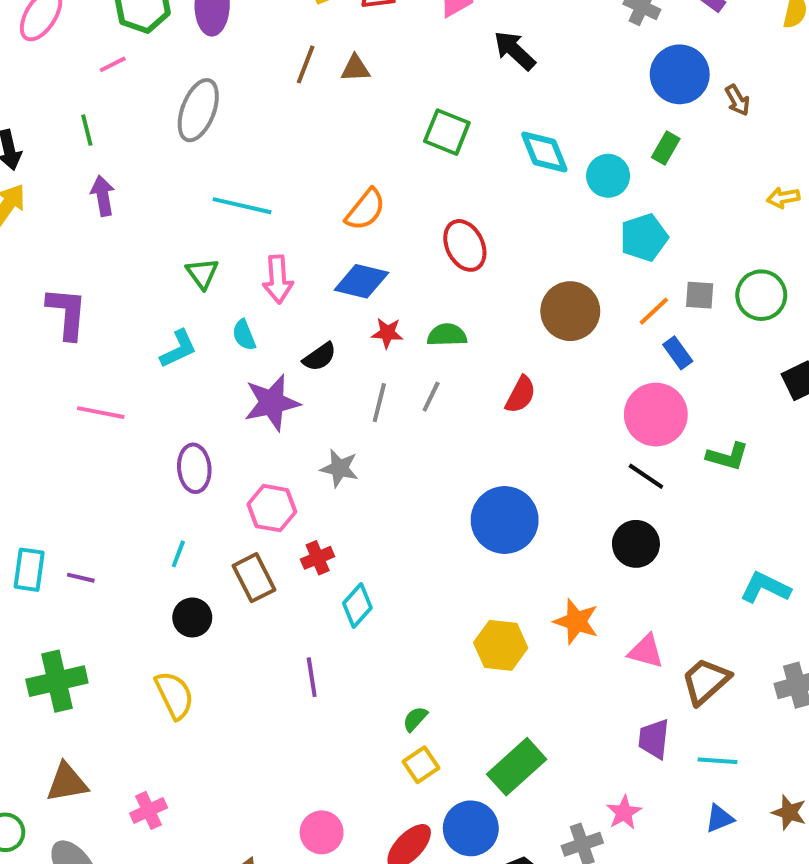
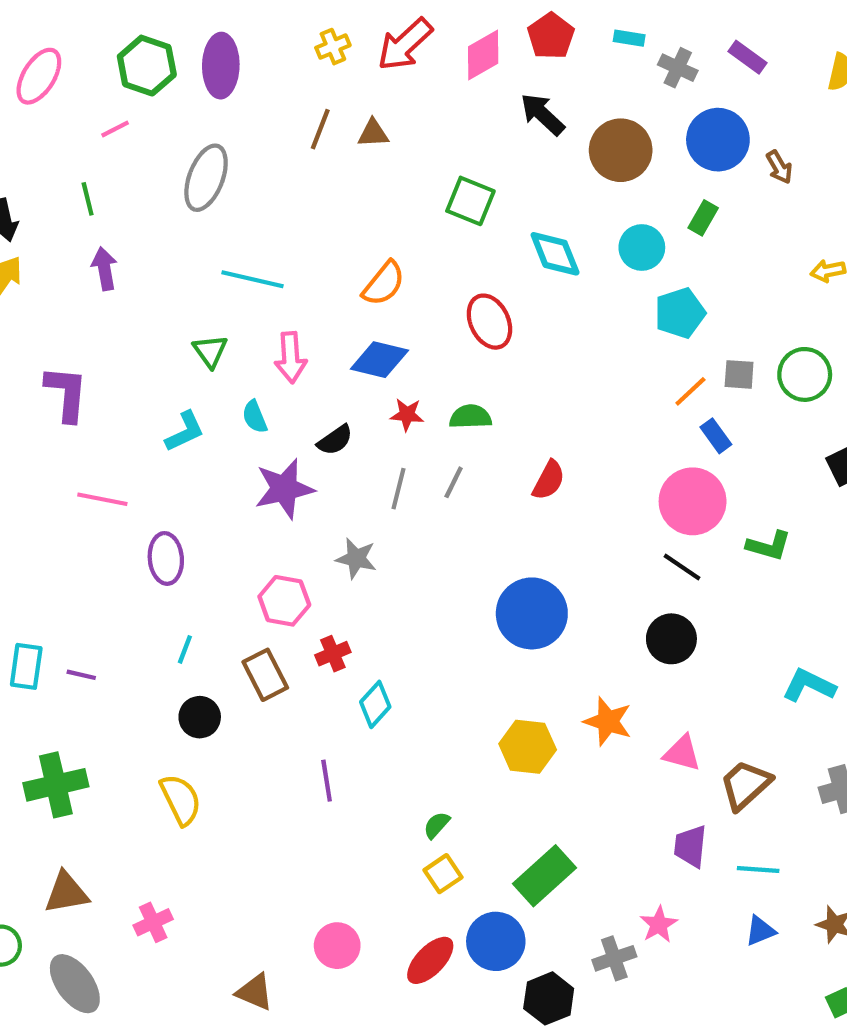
cyan diamond: (544, 152) -> (555, 254), moved
brown circle: (570, 311) -> (621, 150), moved
purple ellipse: (194, 468) -> (166, 558), moved

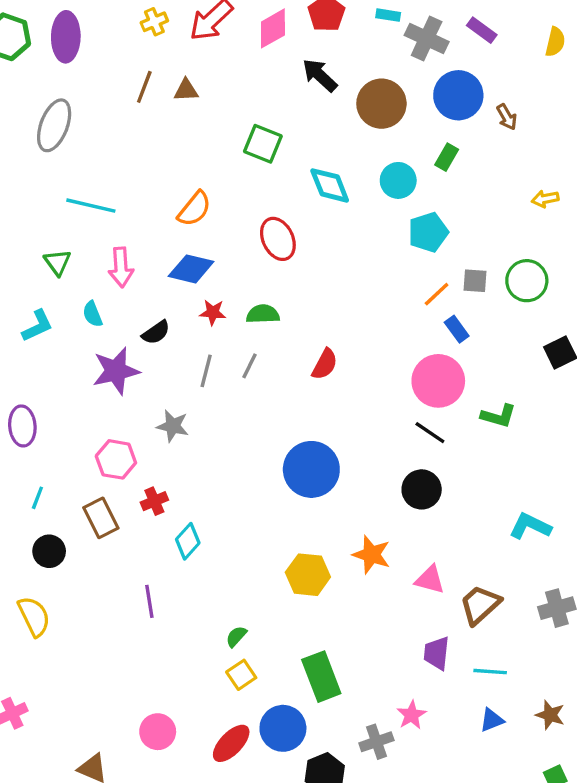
gray cross: (678, 68) -> (427, 38), size x1.4
green rectangle: (544, 876) -> (321, 677), turned -69

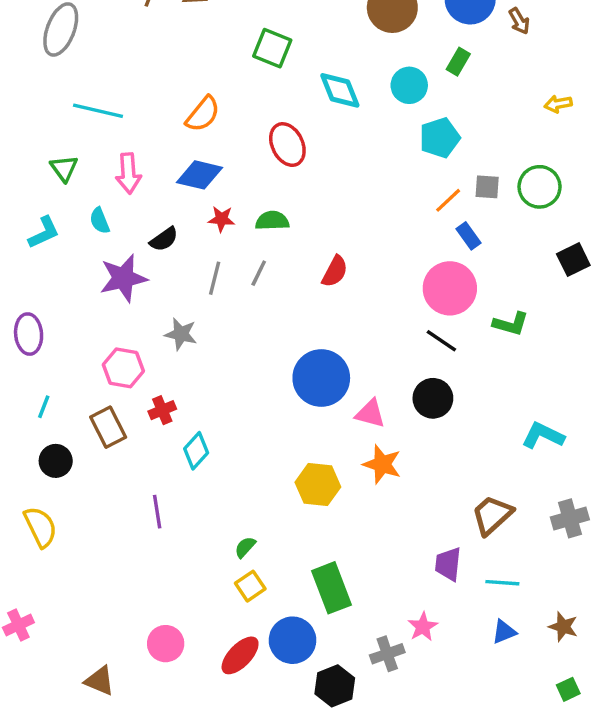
pink triangle: (430, 580) -> (370, 414), moved

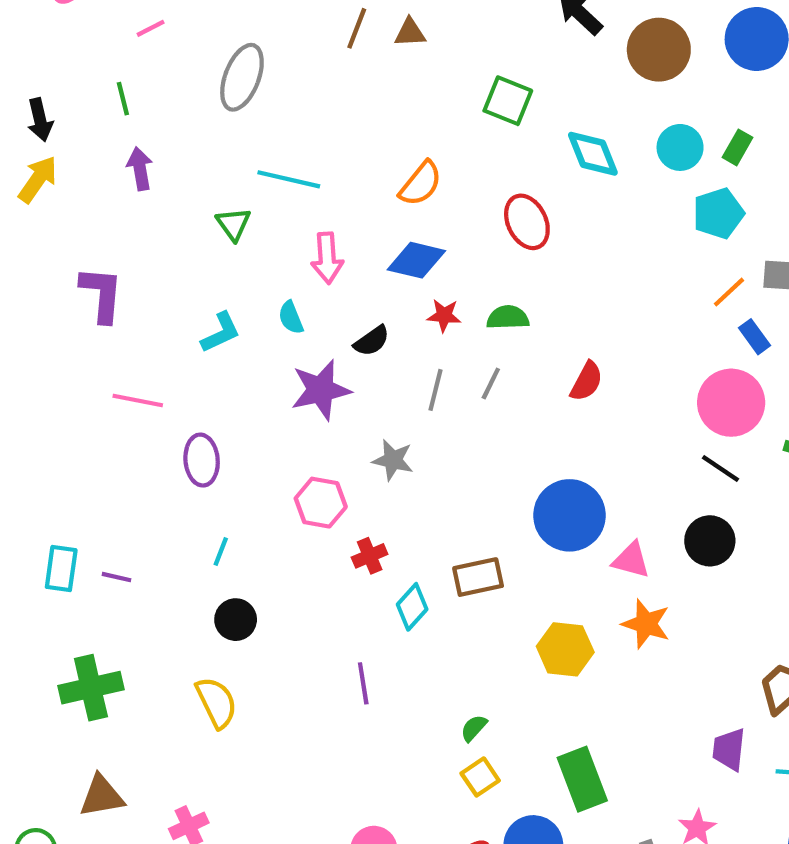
green rectangle: (458, 62) -> (737, 147), moved
green triangle: (64, 168) -> (233, 224), moved
brown rectangle: (108, 427) -> (478, 577), moved, turned -75

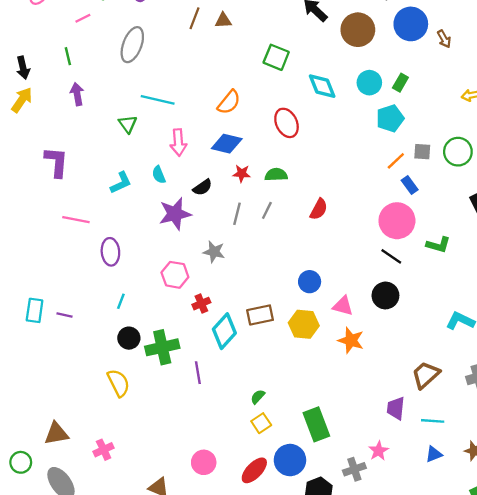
blue circle: (569, 515) -> (310, 282), size x0.6
cyan diamond: (412, 607) -> (224, 331), size x1.4
yellow hexagon: (565, 649) -> (304, 324), moved
green cross: (91, 688) -> (162, 347), moved

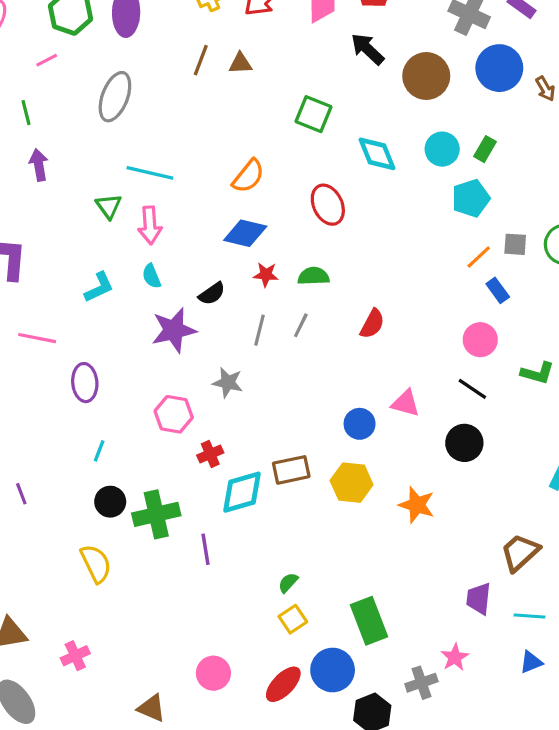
pink arrow: (178, 142) -> (150, 225), moved
pink circle: (397, 221) -> (480, 340), size x0.7
pink triangle: (343, 306) -> (406, 403), moved
purple line: (64, 315) -> (21, 494), moved, turned 56
cyan diamond: (224, 331) -> (242, 492), turned 32

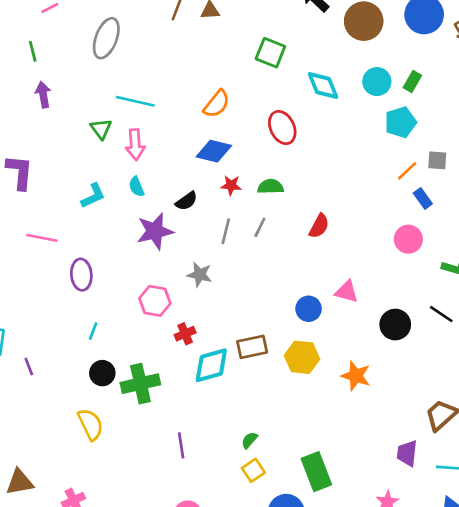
black line: (472, 389) -> (441, 314), moved
purple line: (205, 549) -> (181, 445), moved

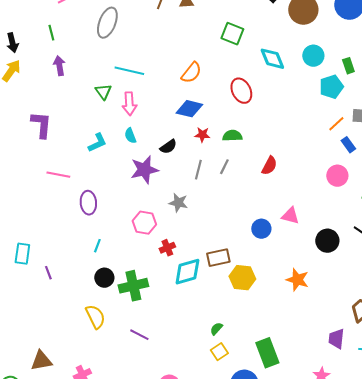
green rectangle: (412, 82) -> (348, 66), moved, turned -49
yellow hexagon: (302, 357) -> (242, 278), moved
purple line: (181, 445) -> (139, 335), moved, turned -54

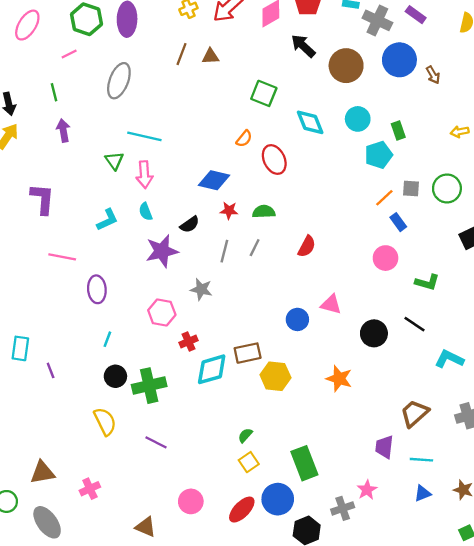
orange semicircle: (191, 73) -> (244, 139), moved, size x0.7

